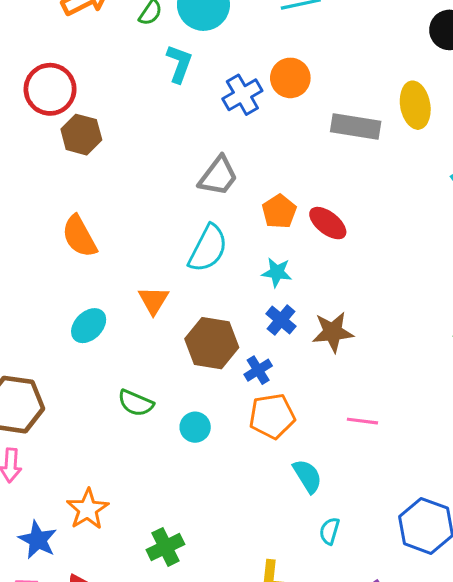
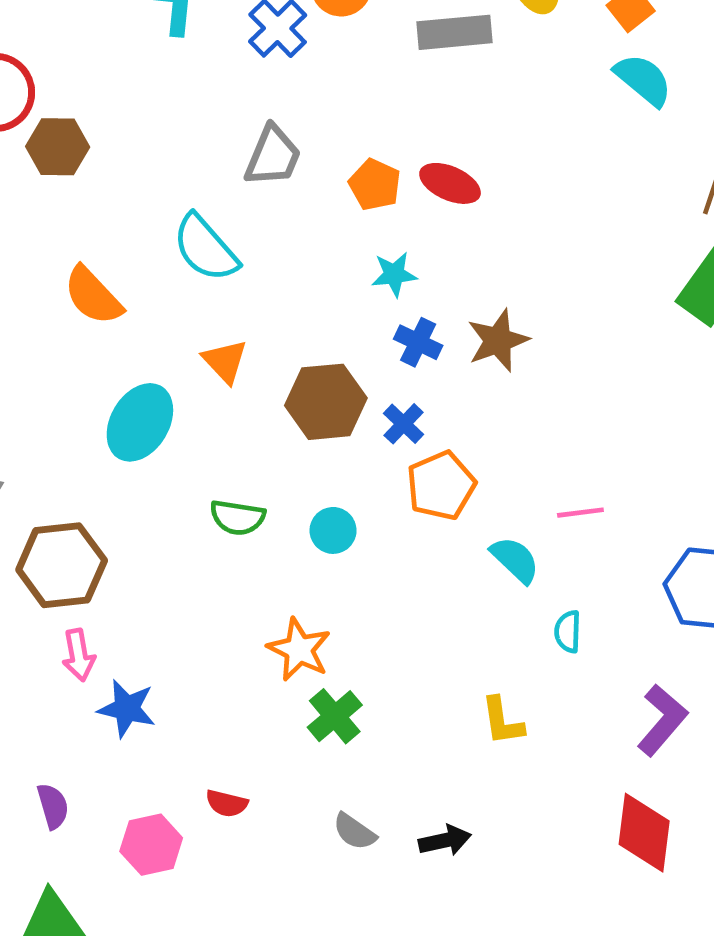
cyan semicircle: (208, 248) -> (205, 248), moved, turned 126
cyan ellipse: (89, 326) -> (140, 422), size x1.4
pink line: (362, 421) -> (580, 513), moved
orange star: (88, 509) -> (299, 650), moved
blue star: (38, 540) -> (127, 709), moved

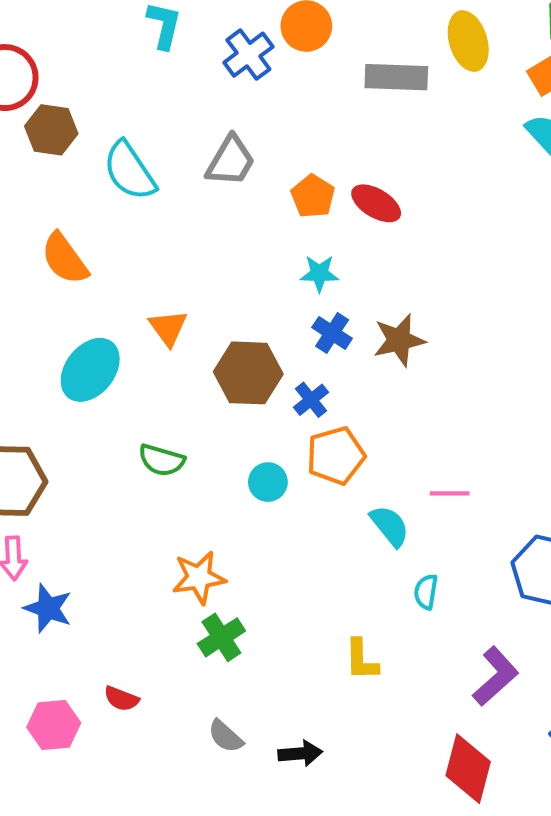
cyan semicircle: (205, 248) -> (130, 171), moved
cyan circle: (333, 530) -> (268, 482), moved
orange star: (299, 650) -> (199, 578), turned 30

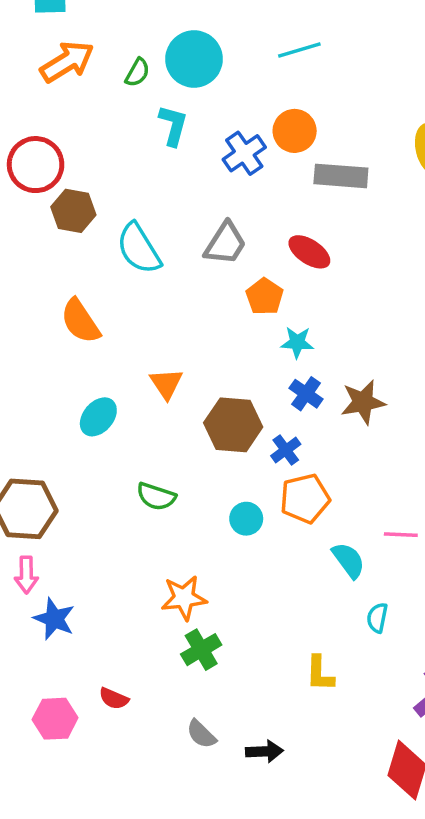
gray rectangle: (396, 77) -> (341, 176), moved
orange pentagon: (313, 196) -> (264, 297), moved
red ellipse: (376, 203) -> (309, 252), moved
cyan ellipse: (90, 370) -> (98, 417), size x0.7

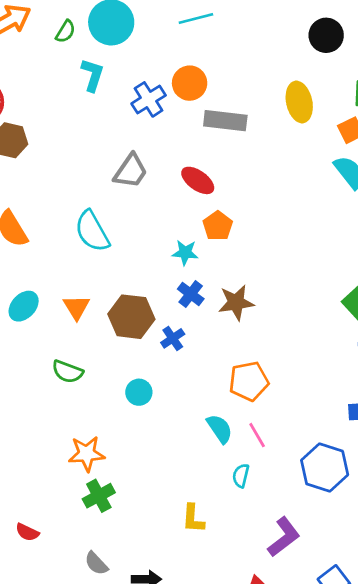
cyan semicircle: (139, 248) -> (92, 231), moved
orange pentagon: (264, 297) -> (218, 226), moved
orange triangle: (166, 384) -> (76, 307), moved
orange pentagon: (305, 498) -> (249, 381), moved
pink line: (401, 535) -> (257, 435), moved, turned 55

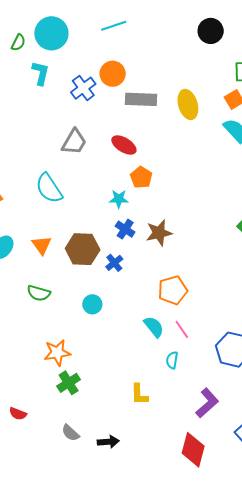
yellow ellipse: (299, 102) -> (188, 104), moved

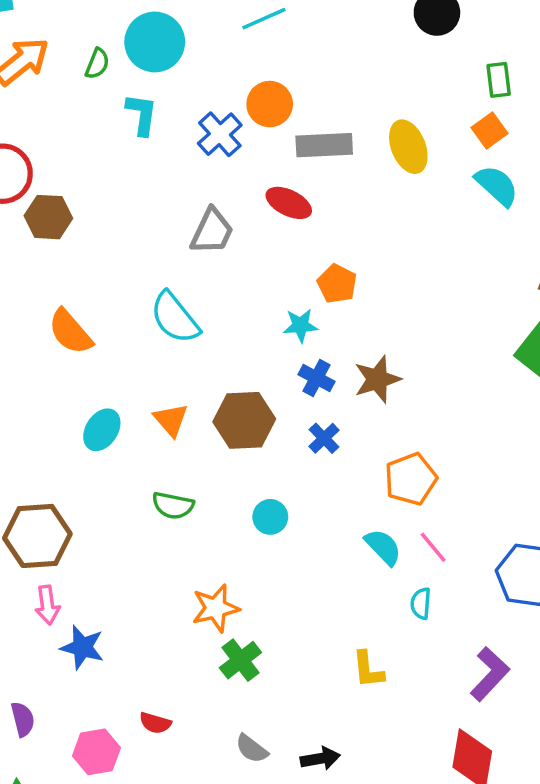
red ellipse: (124, 145) -> (289, 203), moved
blue cross: (114, 263) -> (324, 438), moved

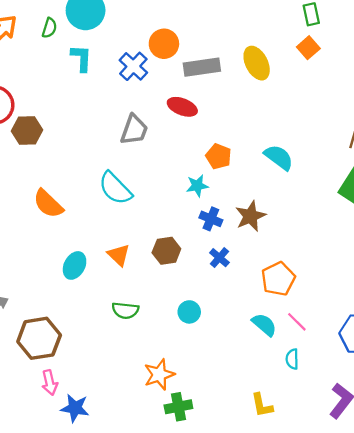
cyan semicircle: (497, 186) -> (279, 157), moved
brown hexagon: (244, 420) -> (166, 251), size x0.7
green cross: (240, 660) -> (178, 407), turned 32

